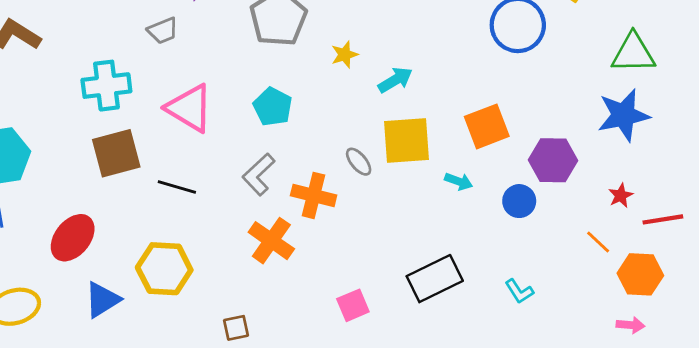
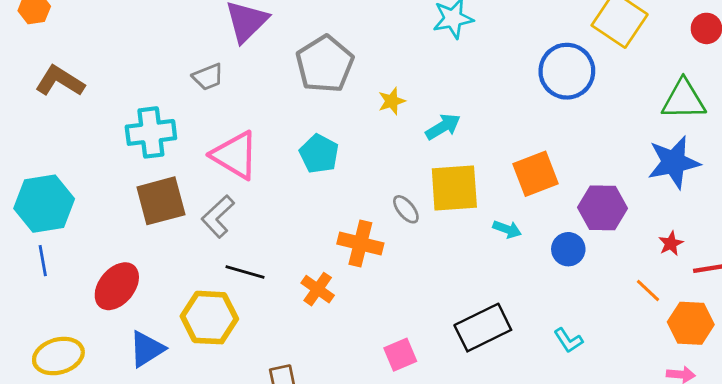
gray L-shape: (259, 174) -> (218, 216), moved
black line: (177, 187) -> (245, 272), moved
orange cross: (271, 241) -> (318, 289), size x0.7

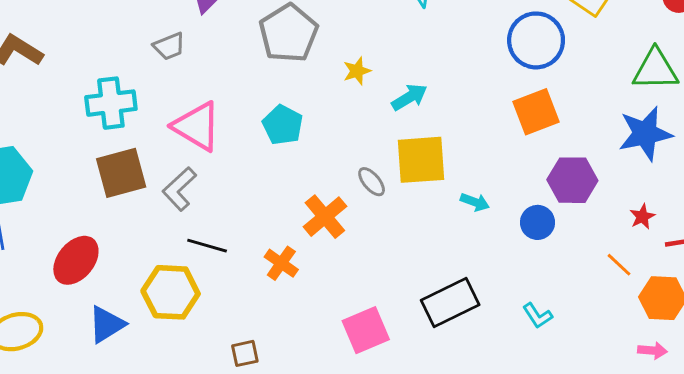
orange square: (536, 174) -> (536, 112), moved
orange cross: (360, 244) -> (325, 217), turned 36
pink square: (400, 355) -> (366, 330), size x1.4

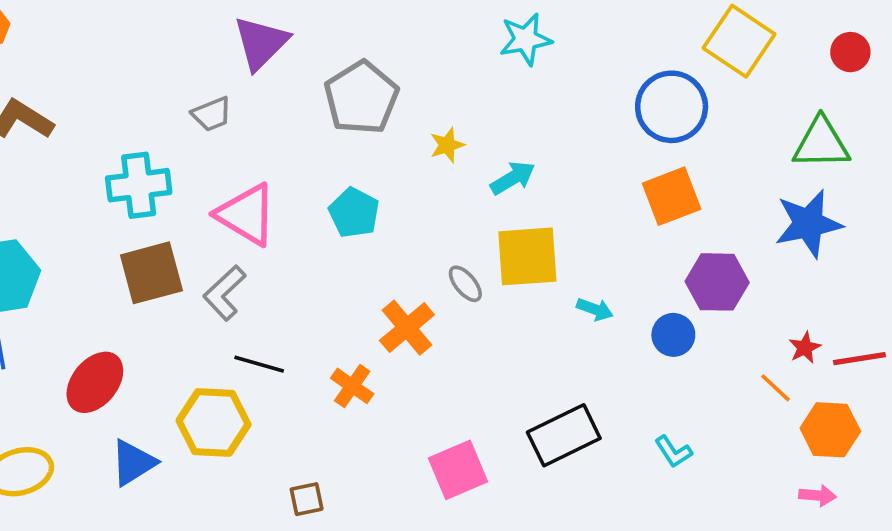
red star: (642, 217) -> (805, 348), moved

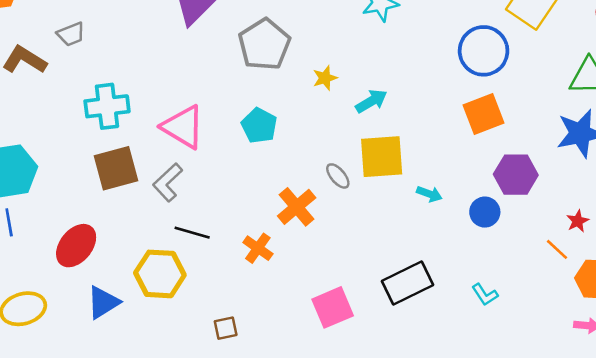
gray trapezoid: (212, 114) -> (71, 34), moved

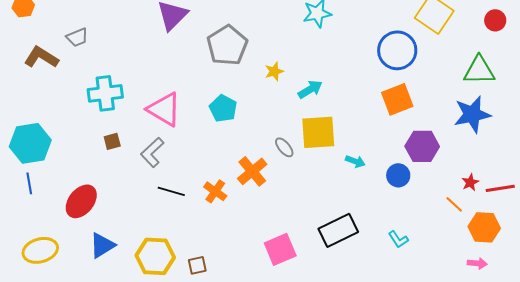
brown square: (116, 168) -> (112, 141), size x0.5
orange cross: (258, 248) -> (215, 191), moved
yellow hexagon: (160, 274) -> (155, 256), moved

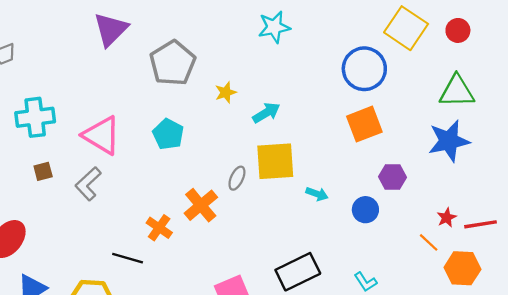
red circle: (495, 20) -> (458, 30), moved
purple hexagon: (422, 146) -> (393, 177), size x0.7
gray ellipse: (284, 147) -> (237, 178), turned 65
black line: (171, 191) -> (128, 258), moved

